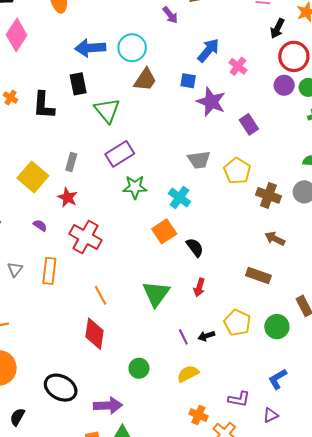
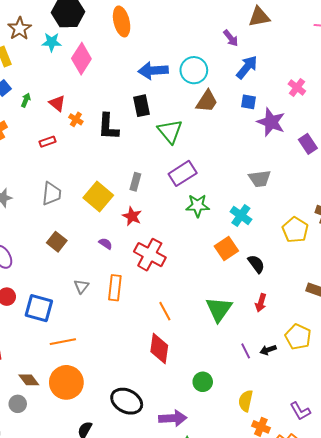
blue arrow: (208, 50) -> (247, 67), moved
yellow pentagon: (237, 171) -> (295, 230), moved
yellow semicircle: (188, 374) -> (246, 401), moved, turned -50
purple L-shape: (239, 399) -> (300, 411), turned 50

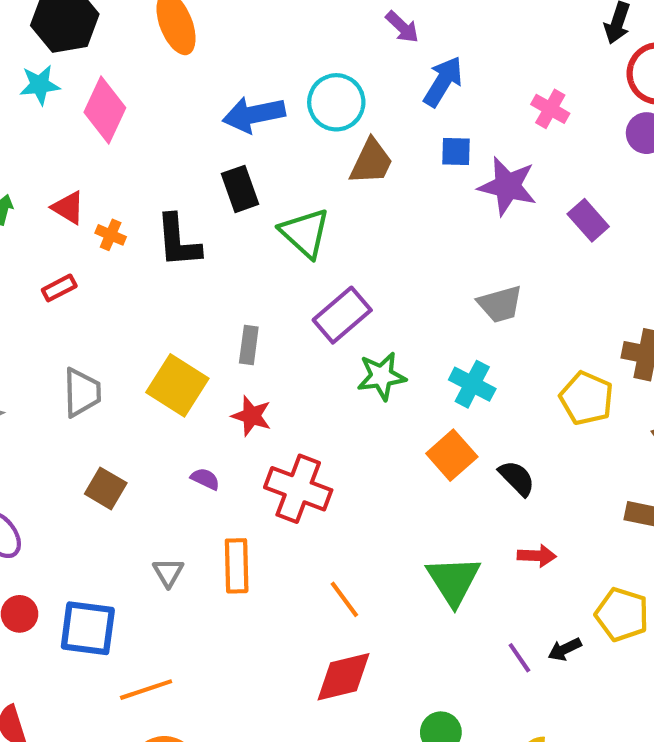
red arrow: (261, 303) -> (537, 556), turned -96
red diamond: (159, 349) -> (344, 677), turned 76

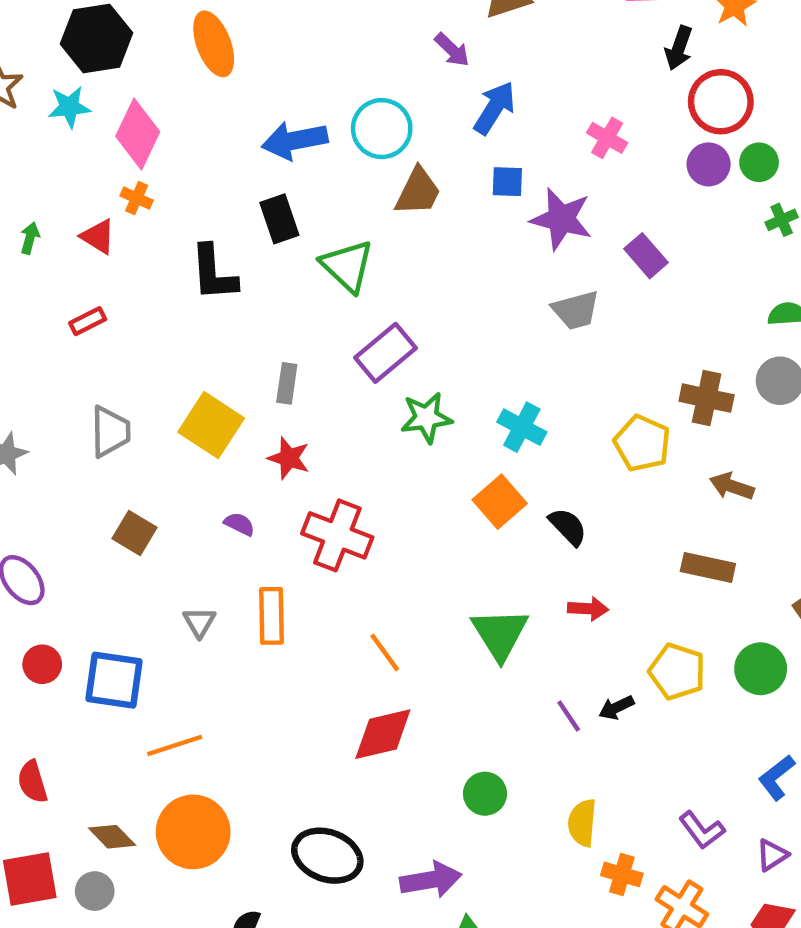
orange cross: (111, 235) -> (137, 198), moved
gray trapezoid: (500, 304) -> (576, 310), moved

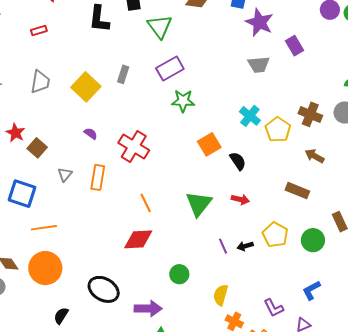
cyan cross: (522, 427) -> (250, 116), moved
red star: (289, 458) -> (15, 133), moved
brown square: (134, 533) -> (37, 148), moved

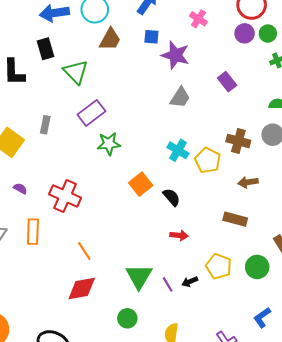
purple rectangle: (294, 46) -> (227, 82), moved
gray trapezoid: (259, 65) -> (180, 98), turned -45
brown arrow: (315, 156) -> (248, 182), turned -30
green triangle: (199, 204) -> (139, 276), moved

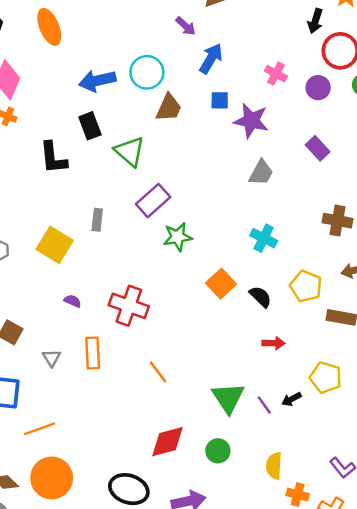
purple circle: (245, 33) -> (318, 88), moved
yellow pentagon: (208, 160) -> (306, 286), moved
red diamond: (82, 289) -> (168, 442), moved

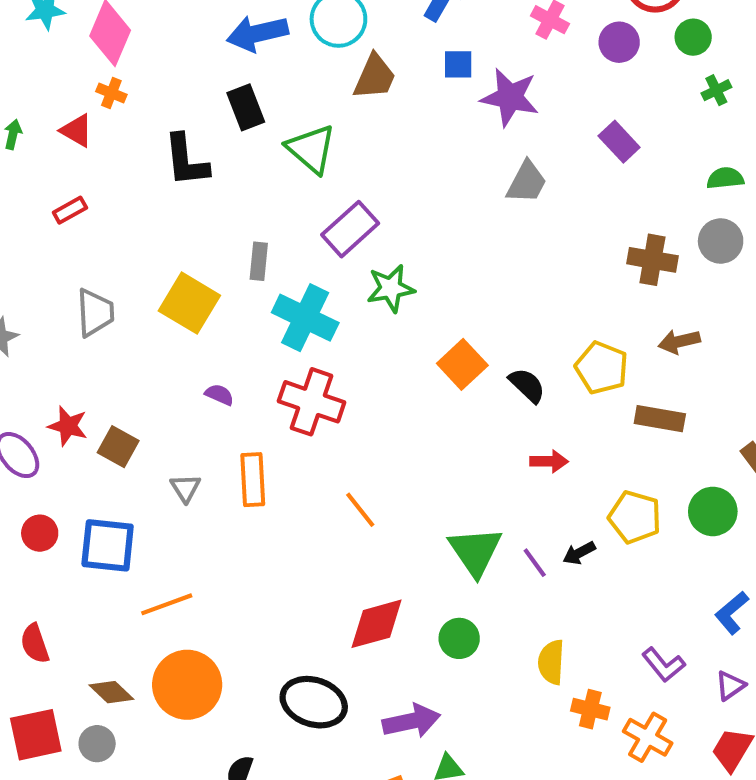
cyan cross: (264, 238) -> (305, 318), moved, size x1.4

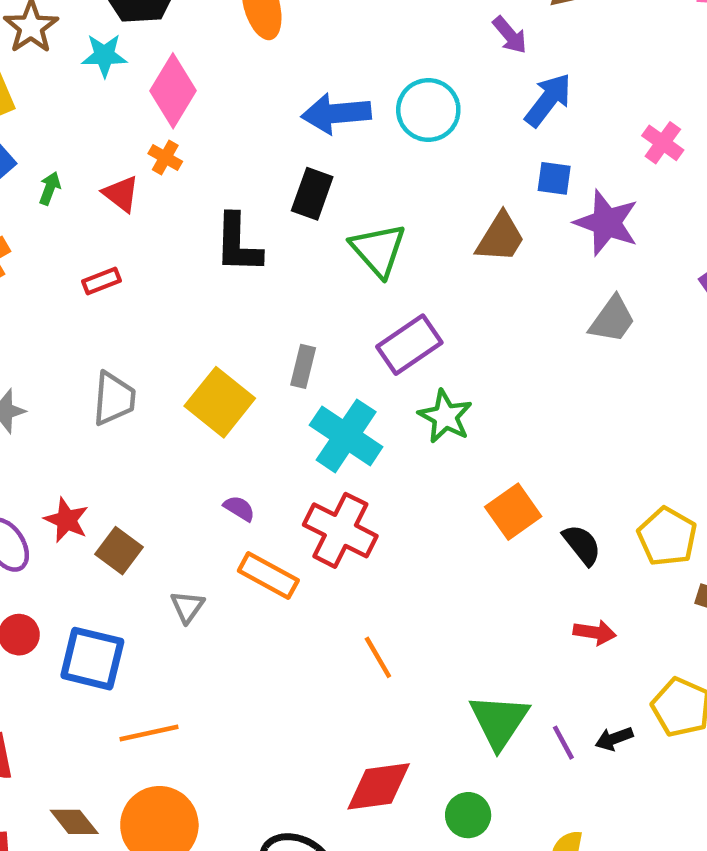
brown trapezoid: (375, 77) -> (500, 238), moved
black rectangle: (246, 107) -> (312, 194), turned 33
green star: (391, 288) -> (445, 416), turned 30
orange rectangle: (253, 480) -> (268, 575), moved, turned -66

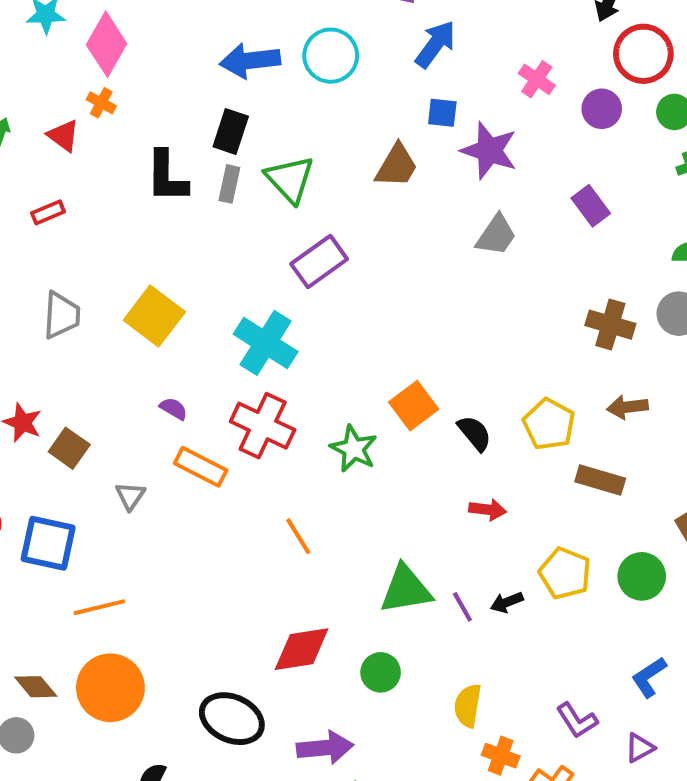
gray rectangle: (303, 366) -> (229, 184), moved
green star: (445, 416) -> (354, 449), moved
green triangle: (499, 721) -> (406, 589), turned 48

